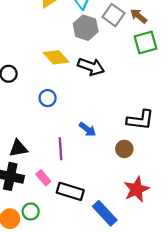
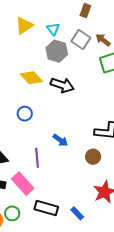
pink rectangle: (43, 178) -> (23, 184), size x1.6
black rectangle: (70, 191) -> (46, 208), moved
blue rectangle: (105, 213) -> (77, 213), size x0.6

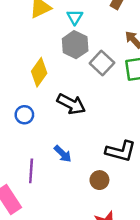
gray square: (81, 39) -> (102, 63), moved
yellow diamond: (31, 78) -> (39, 72), turned 70
black arrow: (62, 85) -> (71, 104), moved

